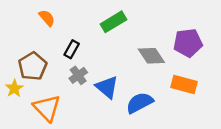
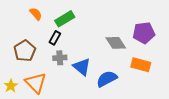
green rectangle: (113, 22) -> (65, 19), moved
gray cross: (78, 75) -> (60, 58), turned 32
yellow star: (14, 88) -> (11, 86), moved

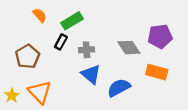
gray cross: (60, 58) -> (87, 50), moved

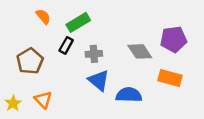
blue semicircle: (119, 88) -> (129, 95), turned 30
orange triangle: (40, 92) -> (43, 100), size x0.7

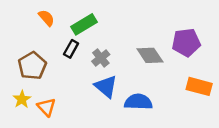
gray cross: (94, 54) -> (101, 58), turned -35
orange rectangle: (170, 78) -> (199, 86), moved
yellow star: (13, 103) -> (22, 99), moved

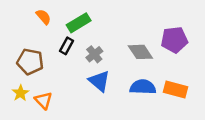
brown pentagon: (32, 66) -> (30, 62), turned -30
orange rectangle: (199, 86) -> (176, 89), moved
blue semicircle: (138, 102) -> (143, 87), moved

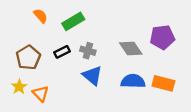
black rectangle: (66, 46) -> (62, 52), moved, turned 35
gray cross: (94, 54) -> (88, 51), turned -35
brown pentagon: (30, 62) -> (28, 57), turned 30

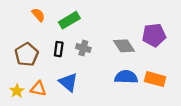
black rectangle: (62, 52) -> (59, 49), turned -56
blue triangle: (92, 76) -> (68, 82), moved
yellow star: (19, 87) -> (17, 91), moved
orange triangle: (41, 94) -> (38, 89), turned -35

